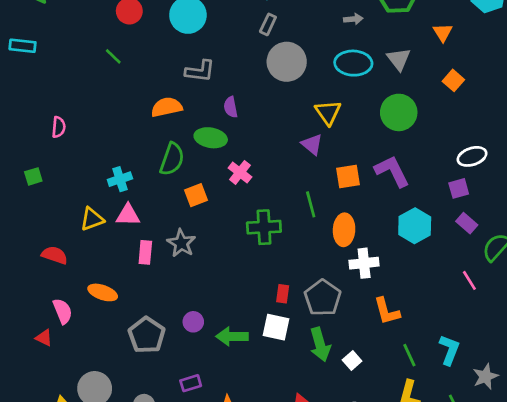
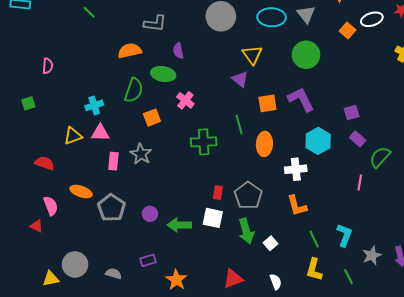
white ellipse: (472, 156) -> (372, 19), moved
white cross: (364, 263) -> (296, 169), moved
pink line: (469, 280) -> (360, 182), turned 42
gray pentagon: (147, 335) -> (111, 208), moved

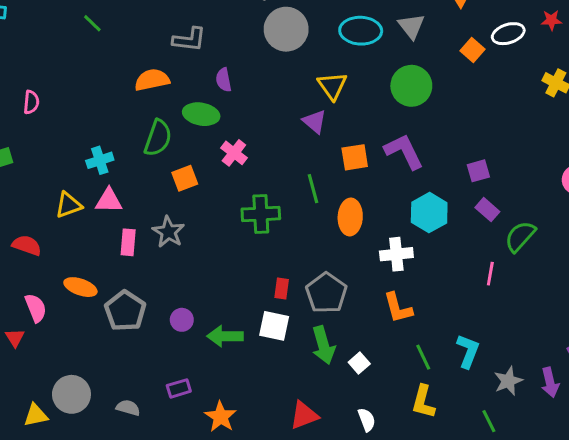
red triangle: (36, 226) -> (15, 338), turned 32
green line: (349, 277) -> (489, 421), moved

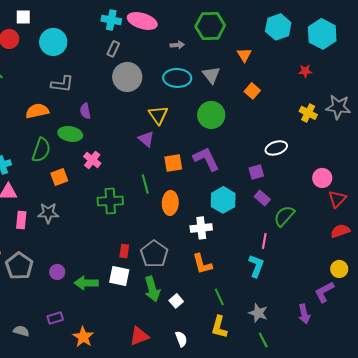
white ellipse: (508, 34) -> (276, 148), moved
gray star: (168, 232) -> (48, 213), turned -30
cyan L-shape: (468, 351) -> (256, 266), moved
gray star: (508, 381) -> (258, 313), moved, turned -30

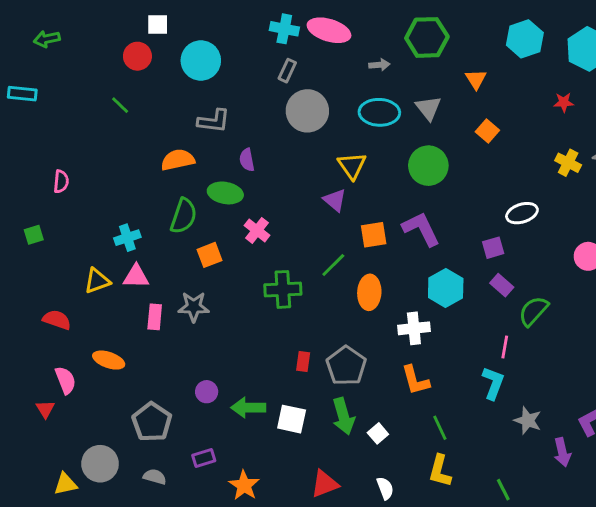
green line: (145, 184) -> (333, 265), turned 60
gray pentagon: (19, 266) -> (152, 422), moved
white square: (119, 276) -> (292, 419), moved
gray star: (258, 313) -> (528, 421), moved

